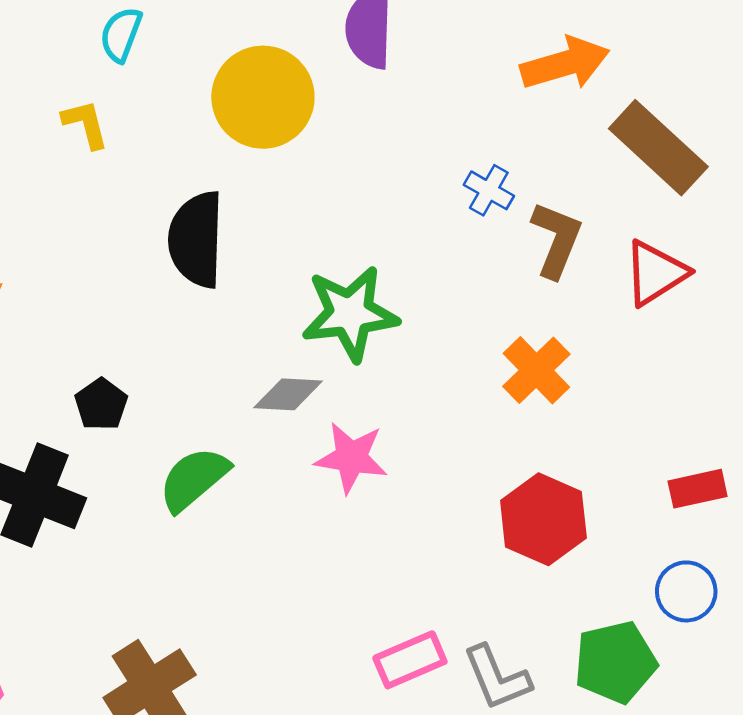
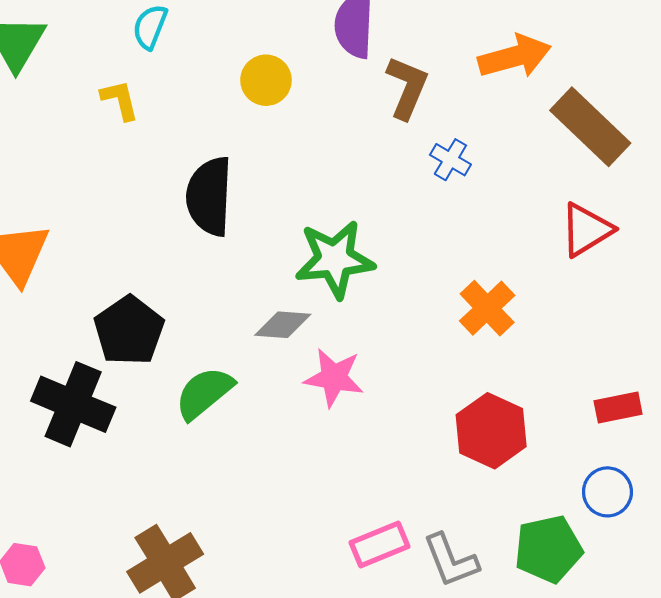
yellow circle: (263, 97) -> (266, 80), size x0.6
brown L-shape: (556, 240) -> (407, 87), moved
black pentagon: (101, 404) -> (129, 331), size x1.6

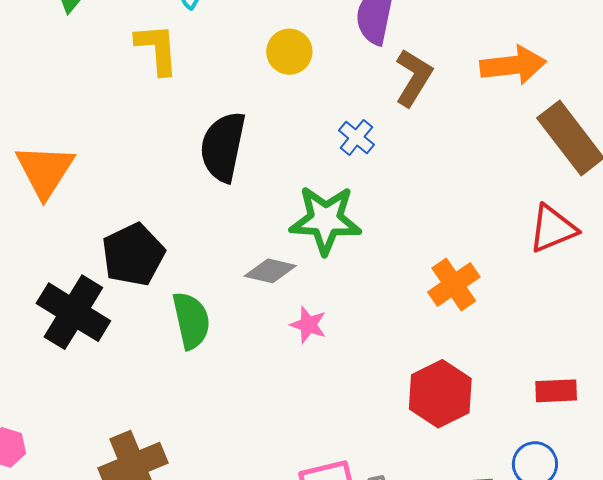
yellow L-shape: (120, 100) -> (157, 49), size x1.4
blue cross: (450, 160) -> (356, 137), moved
pink star: (334, 378) -> (308, 325), size x0.7
green semicircle: (204, 393) -> (191, 320), turned 108

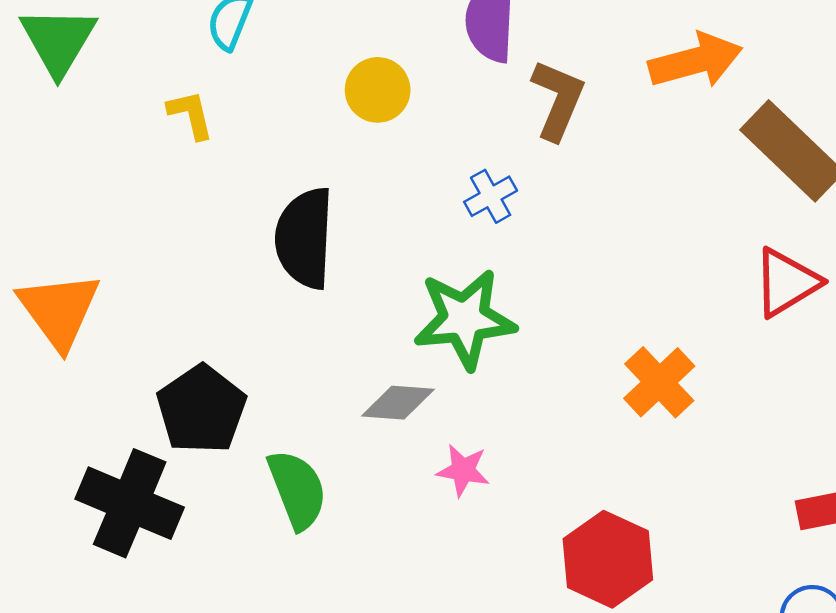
yellow L-shape: (157, 49) -> (191, 115), size x0.7
blue cross: (356, 137) -> (491, 196), turned 30
red hexagon: (440, 394) -> (608, 559), moved

